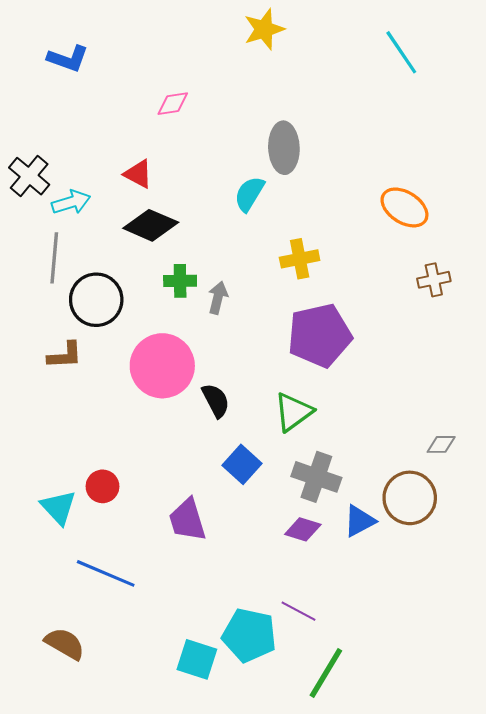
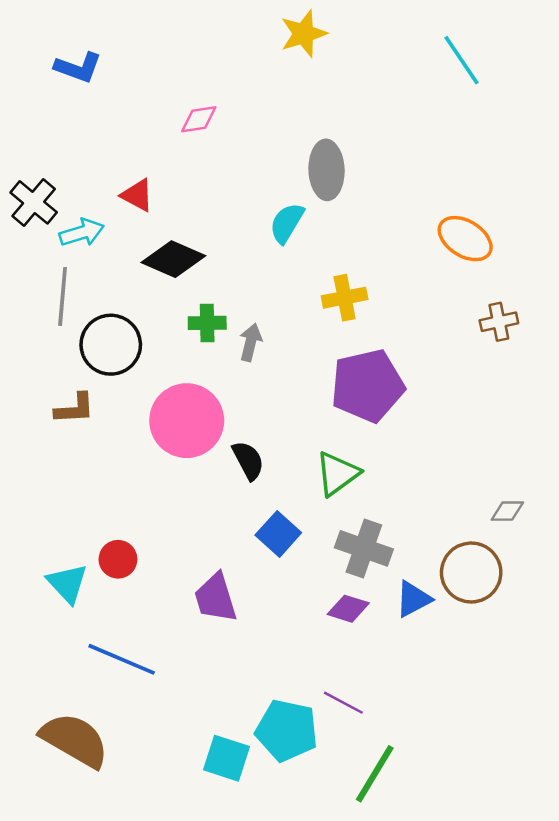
red triangle: (138, 174) -> (137, 195), moved
brown semicircle: (65, 644) -> (75, 740), size x1.5

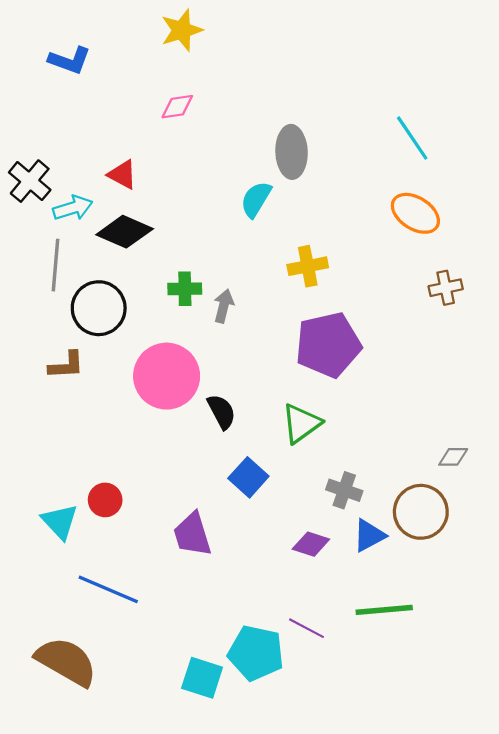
yellow star: (304, 34) -> (182, 30), moved
cyan line: (462, 60) -> (412, 138), moved
black diamond: (173, 259) -> (125, 232), moved
gray cross: (364, 548) -> (344, 490), moved, size x0.7
green line: (375, 774) -> (384, 610), moved, turned 54

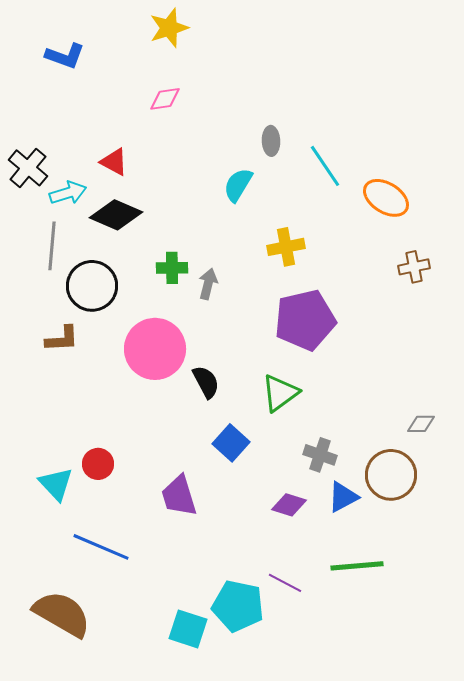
cyan line: (412, 138) -> (325, 166), moved
gray ellipse: (292, 152) -> (271, 141), size x0.6

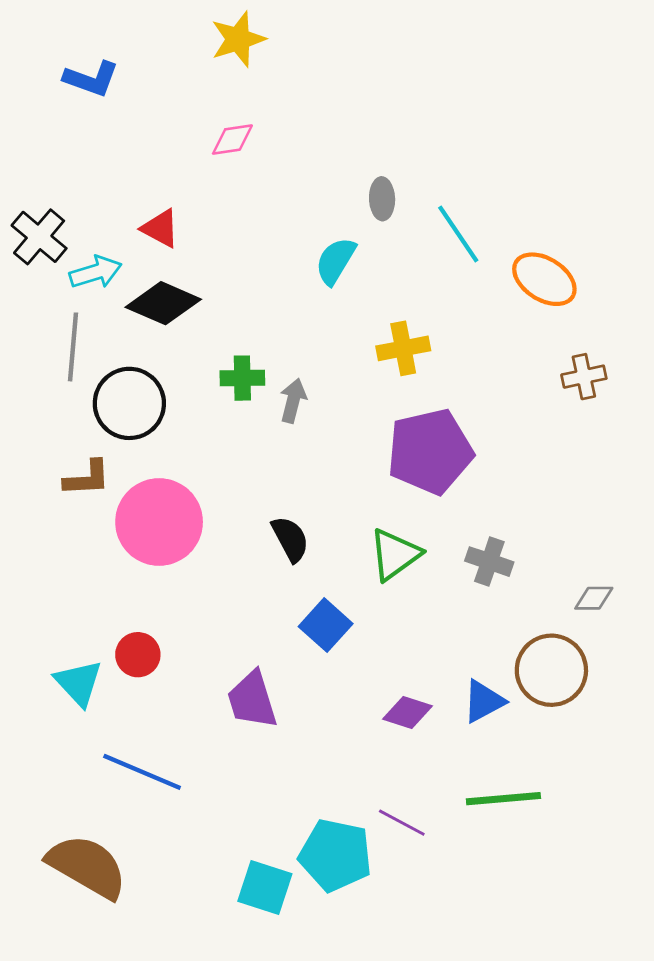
pink circle: (155, 349) -> (159, 522), moved
gray cross: (320, 455) -> (489, 562), moved

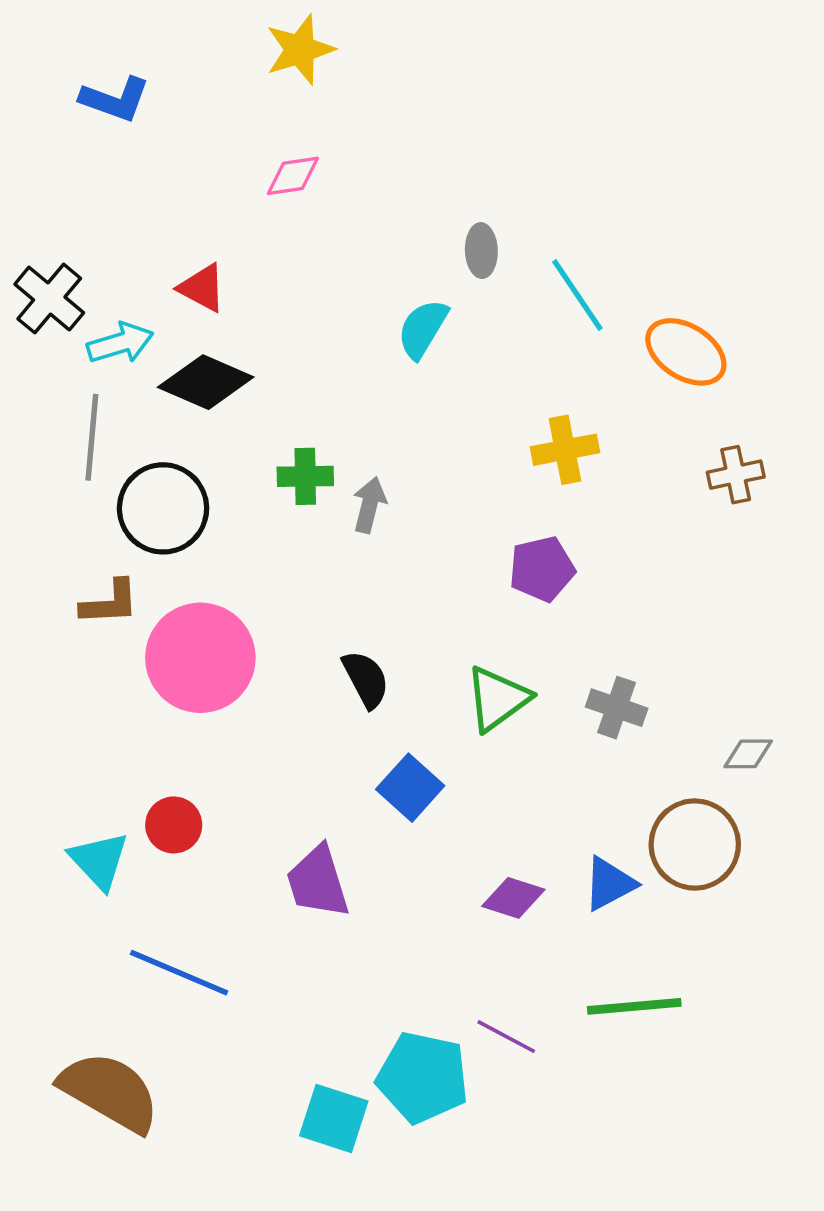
yellow cross: (403, 348) -> (565, 450), moved
purple pentagon: (430, 451) -> (542, 569), size x0.6

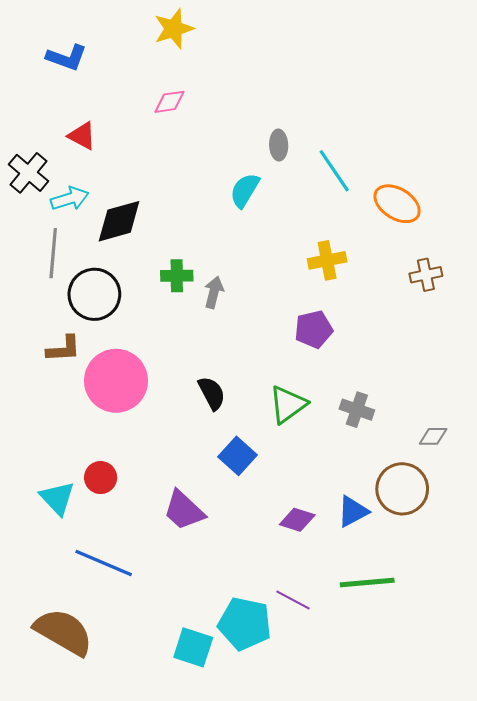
red triangle: (202, 288) -> (82, 136), moved
black diamond: (206, 382) -> (119, 221), turned -39
purple trapezoid: (318, 882) -> (184, 510), turned -30

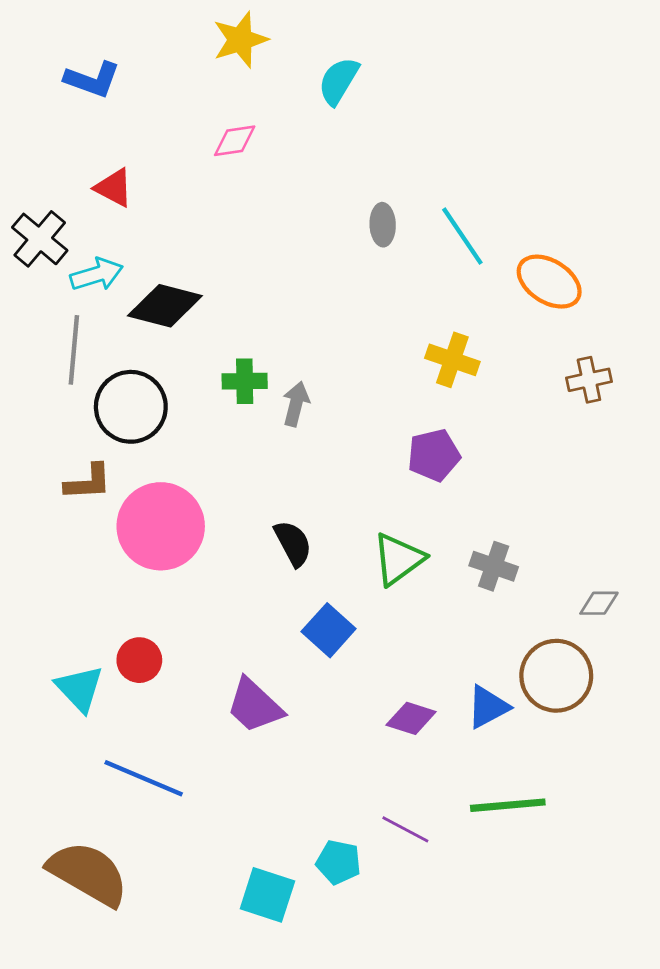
gray ellipse: (279, 145) -> (383, 225), moved
cyan semicircle: (245, 190) -> (339, 81), moved
black diamond: (119, 221) -> (165, 306), turned 30
yellow cross: (327, 260) -> (452, 360), turned 30
cyan pentagon: (245, 624) -> (339, 862), size x0.6

